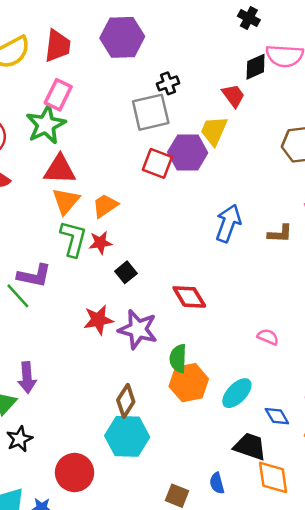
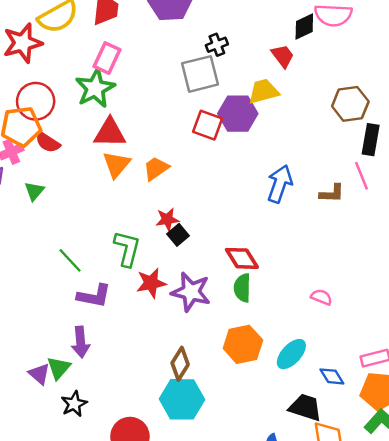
yellow trapezoid: (214, 131) -> (264, 91), turned 52
green L-shape: (73, 239) -> (127, 249), moved
red star: (100, 243) -> (167, 219), moved
purple L-shape: (34, 276) -> (94, 296), moved
green semicircle: (178, 359) -> (242, 288), moved

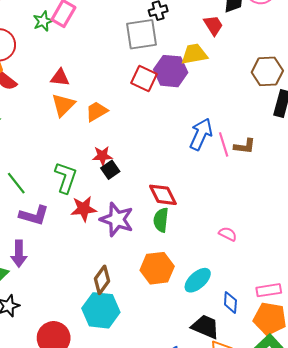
green star: (95, 88) -> (43, 21), moved, size x0.6
red triangle: (110, 133) -> (60, 78), size x0.7
pink line: (362, 176) -> (224, 144), moved
blue diamond: (332, 376) -> (230, 302), turned 30

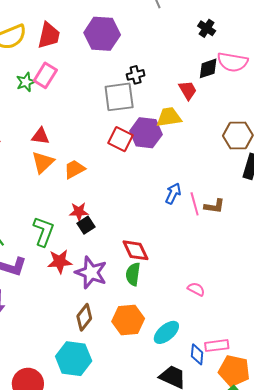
blue arrow: (201, 134) -> (173, 194), size x0.7
brown diamond: (102, 280) -> (84, 317), moved
pink rectangle: (269, 290) -> (217, 346), moved

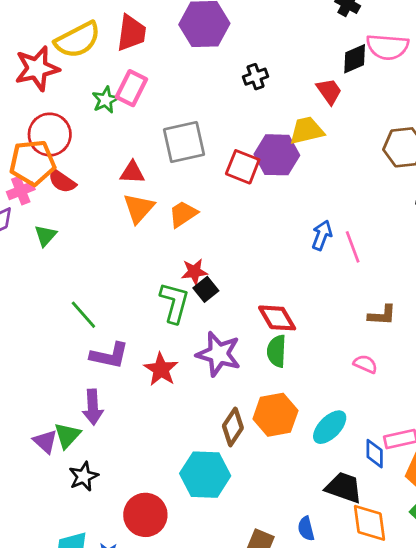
gray square: (119, 97) -> (184, 142), moved
brown L-shape: (214, 206) -> (382, 315), moved
green L-shape: (44, 231) -> (174, 303), moved
red star: (60, 262) -> (161, 369), moved, turned -30
brown diamond: (84, 317) -> (233, 427), moved

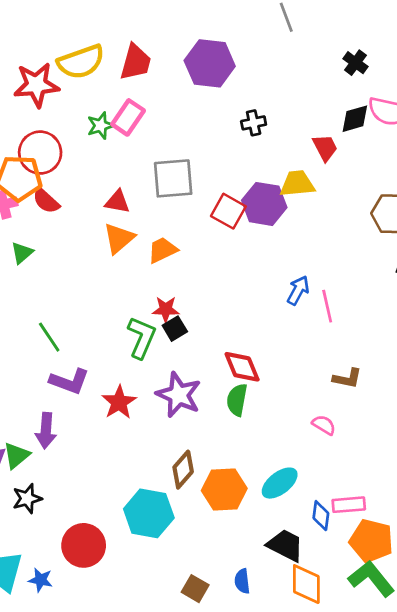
orange hexagon: (275, 415) -> (224, 490), moved

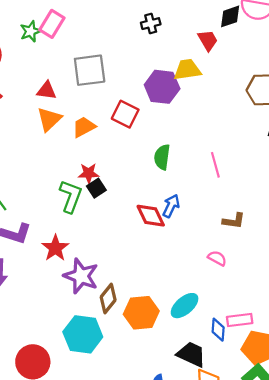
red square: (228, 211) -> (125, 114), moved
blue arrow: (298, 290) -> (171, 206), moved
purple star: (179, 395) -> (81, 276), moved
green semicircle: (237, 400) -> (162, 157), moved

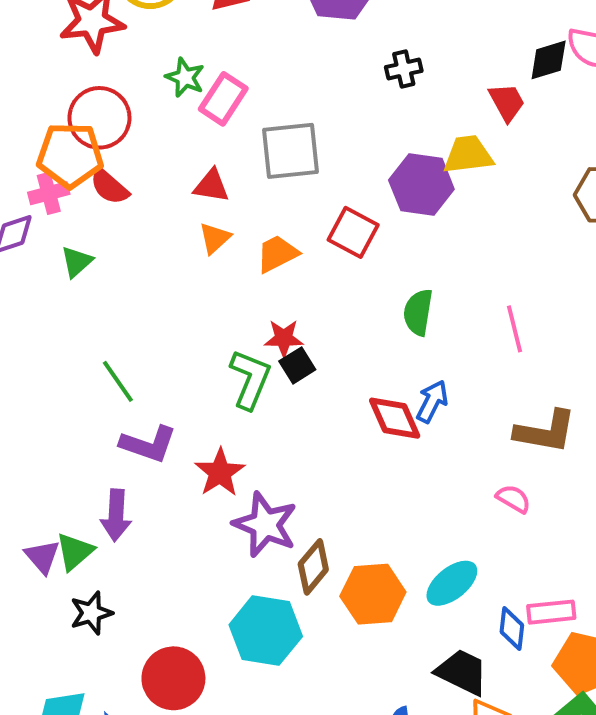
pink rectangle: (52, 24) -> (223, 99), moved
green star: (31, 31) -> (185, 77), turned -30
orange triangle: (49, 119) -> (215, 238), size x0.7
brown L-shape: (234, 221) -> (545, 432), size x1.5

